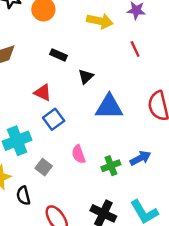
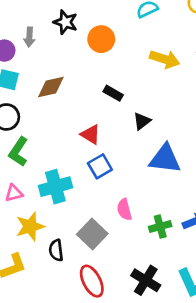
gray square: (44, 167) -> (92, 234), moved, size x1.5

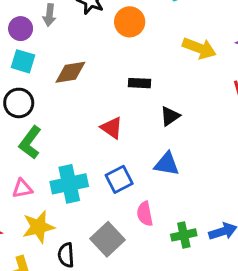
black rectangle: (113, 93) -> (140, 83), turned -30
blue triangle: (165, 159) -> (167, 164), moved, size x0.7
blue square: (100, 166) -> (119, 179), moved

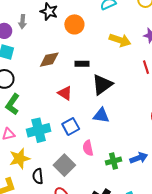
brown diamond: (70, 72) -> (49, 60), moved
black triangle: (170, 116) -> (102, 85), size x1.6

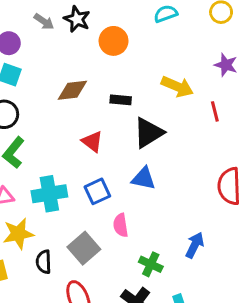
gray arrow: (23, 22) -> (44, 22), moved, turned -64
yellow arrow: (120, 40) -> (177, 87), moved
blue arrow: (139, 158) -> (195, 245), turned -48
green cross: (113, 161) -> (151, 264), moved, turned 35

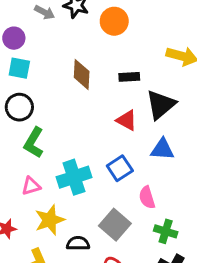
brown diamond: (72, 90) -> (82, 74), turned -72
red triangle: (92, 142) -> (127, 120), moved
black semicircle: (44, 262) -> (78, 243), turned 100
green cross: (151, 264) -> (166, 231), moved

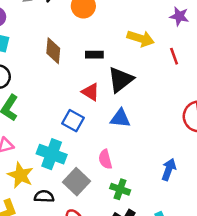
blue square: (120, 168) -> (73, 121), moved, turned -30
cyan cross: (74, 177) -> (52, 154), moved, turned 36
yellow star: (50, 220) -> (20, 175), turned -30

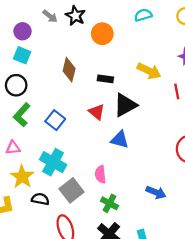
blue square: (73, 121) -> (55, 120), moved
blue arrow: (169, 169) -> (156, 192), turned 84

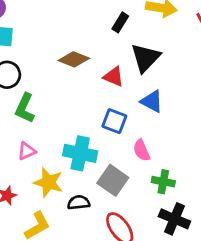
brown diamond: (69, 70) -> (74, 59), moved, turned -65
black rectangle: (105, 79) -> (120, 22), moved, turned -49
blue square: (55, 120) -> (114, 121), moved
blue triangle: (120, 140) -> (152, 101), turned 30

